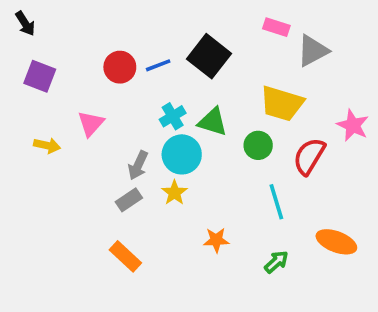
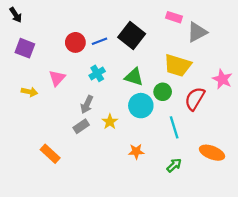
cyan cross: (173, 116) -> (97, 73), moved
cyan circle: (182, 154) -> (141, 106), moved
orange rectangle: (125, 256) -> (50, 154), moved

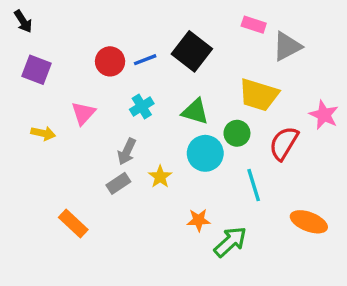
green arrow: (174, 165) -> (230, 242), moved, size x1.5

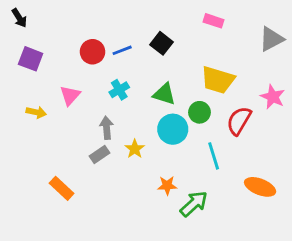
gray triangle: (287, 46) -> (271, 39), moved
black square: (192, 51) -> (161, 43), size x0.7
gray arrow: (127, 152) -> (107, 128), turned 150

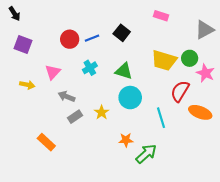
green circle: (199, 112) -> (190, 58), moved
gray arrow: (107, 128) -> (66, 96), moved, turned -63
orange ellipse: (260, 187) -> (200, 112), moved

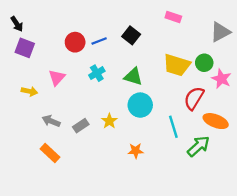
black arrow: (14, 14) -> (17, 24), moved
gray arrow: (66, 96) -> (51, 121), moved
green arrow: (146, 154) -> (199, 146), moved

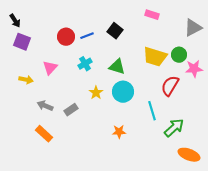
pink star: (221, 79) -> (194, 69), turned -30
yellow star: (109, 121) -> (96, 93), moved
orange ellipse: (216, 121) -> (189, 155), moved

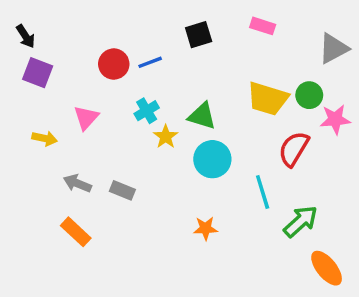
black square: (115, 31) -> (199, 35), moved, turned 35
yellow star: (96, 93) -> (166, 137), moved
gray rectangle: (71, 110) -> (122, 190), turned 56
orange ellipse: (189, 155) -> (327, 268), turned 30

